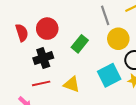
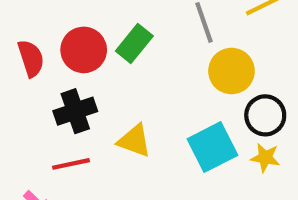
green rectangle: (80, 44) -> (134, 44), moved
yellow triangle: (72, 84) -> (134, 141), moved

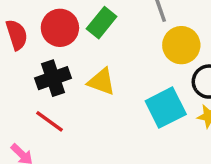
yellow triangle: (134, 141) -> (102, 82), moved
red line: (71, 164) -> (50, 121), turned 48

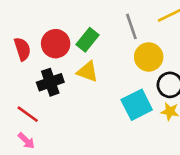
yellow triangle: (102, 82) -> (87, 72), moved
red line: (50, 121) -> (28, 114), moved

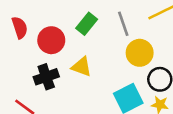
green rectangle: (87, 40) -> (87, 24), moved
red semicircle: (22, 49) -> (20, 28), moved

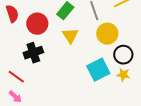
yellow triangle: (82, 67) -> (70, 36), moved, turned 36

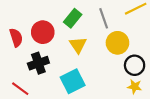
red semicircle: (12, 14) -> (16, 37), moved
cyan square: (98, 70) -> (73, 81), moved

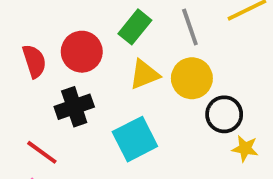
yellow circle: (117, 43) -> (192, 78), moved
yellow triangle: (78, 45) -> (144, 74), turned 42
black circle: (135, 65) -> (224, 114), moved

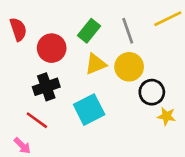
red semicircle: (34, 61) -> (18, 29), moved
red line: (42, 152) -> (37, 120), moved

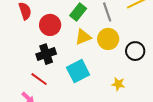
black circle: (152, 92) -> (135, 51), moved
yellow star: (166, 116) -> (118, 84), moved

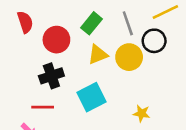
black circle: (135, 51) -> (154, 41), moved
red line: (39, 79) -> (43, 107), turned -36

